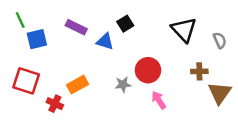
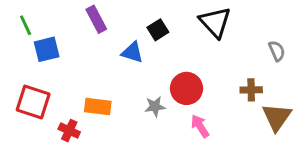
purple rectangle: (76, 27) -> (96, 19), moved, turned 36
black triangle: (184, 30) -> (215, 22), moved
orange rectangle: (78, 85) -> (98, 106), turned 36

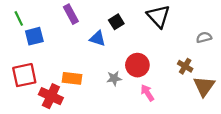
gray semicircle: (277, 51) -> (204, 37), turned -80
brown cross: (251, 90) -> (185, 66), turned 32
red square: (33, 102) -> (24, 75), turned -30
red cross: (69, 131) -> (51, 96), size x1.5

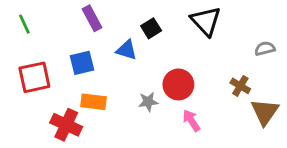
blue square: (34, 36) -> (82, 63), moved
red square: (24, 75) -> (34, 77), moved

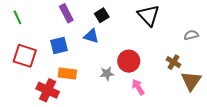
black square: (151, 28) -> (102, 15), moved
red square: (34, 77) -> (25, 56), turned 30

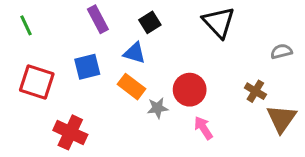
orange rectangle: (67, 74) -> (131, 87), moved, turned 30

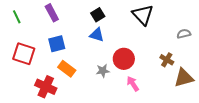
purple rectangle: (98, 19) -> (52, 13), moved
blue triangle: (135, 53) -> (97, 35), moved
orange rectangle: (131, 87) -> (67, 69), moved
brown triangle: (281, 119) -> (184, 78), turned 40

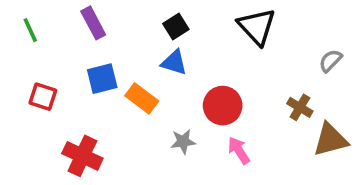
gray semicircle: (184, 34) -> (330, 61), turned -32
red square: (24, 54) -> (43, 97), size x0.7
orange rectangle: (67, 69) -> (142, 98), moved
gray star: (103, 71) -> (183, 142), moved

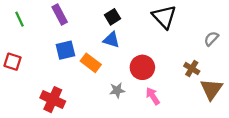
red square: (43, 97) -> (13, 62), moved
brown triangle: (330, 140) -> (211, 89), turned -40

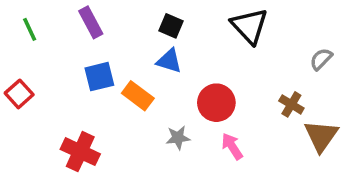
black square: (113, 17) -> (171, 26), turned -35
red square: (13, 62) -> (19, 94), turned 30

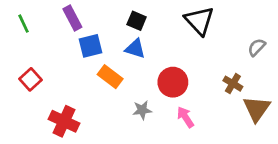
blue square: (99, 77) -> (91, 46), moved
red square: (19, 94) -> (31, 79), moved

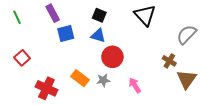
gray semicircle: (257, 47) -> (187, 35), size x1.5
orange rectangle: (110, 77) -> (80, 78), moved
red circle: (173, 82) -> (112, 57), moved

